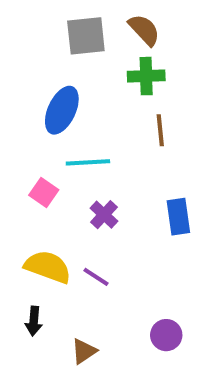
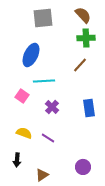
brown semicircle: (144, 30) -> (83, 15), moved
green cross: (146, 76) -> (86, 38), moved
brown line: (160, 130) -> (80, 65), turned 49
yellow semicircle: (48, 267) -> (24, 133), size x0.7

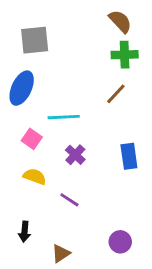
gray square: (43, 18) -> (35, 40), moved
blue ellipse: (31, 55) -> (22, 88), moved
yellow semicircle: (24, 133) -> (35, 177), moved

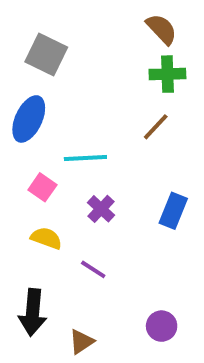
gray square: (35, 40) -> (46, 55), turned 32
blue rectangle: (129, 156) -> (173, 211), turned 30
black arrow: (25, 232) -> (33, 312), size x1.6

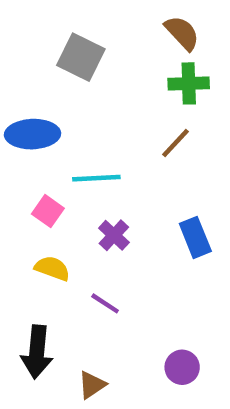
gray square: (46, 55) -> (81, 57), moved
blue ellipse: (29, 119) -> (33, 134), turned 63
blue rectangle: (173, 211) -> (195, 237), turned -44

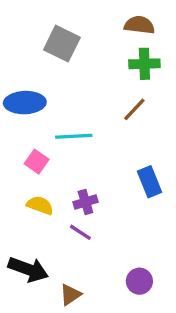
brown semicircle: (182, 33) -> (139, 25), turned -40
purple cross: (114, 235) -> (85, 202), moved, turned 30
black arrow: (37, 352) -> (28, 269), turned -75

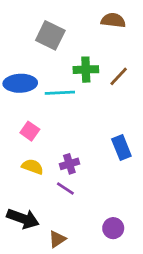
green cross: (144, 64) -> (86, 70), moved
brown line: (134, 109) -> (119, 76), moved
cyan line: (74, 136) -> (60, 93), moved

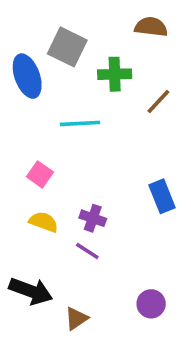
green cross: (86, 70) -> (115, 74), moved
blue ellipse: (20, 83) -> (27, 76), moved, turned 72
purple cross: (69, 164) -> (93, 218), turned 36

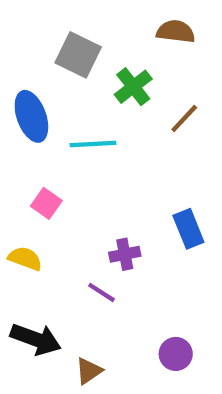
green cross: (115, 74) -> (133, 87), turned -36
blue ellipse: (27, 76) -> (31, 116), moved
purple cross: (93, 218) -> (125, 254), moved, turned -30
yellow semicircle: (44, 222) -> (25, 258), moved

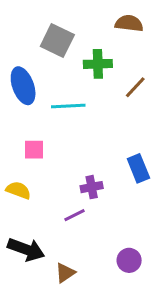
green cross: (133, 87) -> (98, 64), turned 36
pink square: (46, 203) -> (34, 150), turned -35
purple line: (101, 292) -> (74, 215), turned -60

